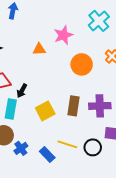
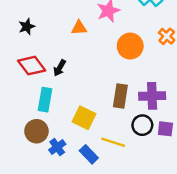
black arrow: (22, 91) -> (60, 68), moved
yellow square: (45, 111) -> (84, 118), moved, turned -36
black circle: (93, 147) -> (142, 125), moved

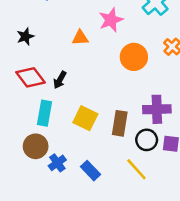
brown rectangle: (120, 96) -> (120, 123), moved
yellow square: (84, 118) -> (85, 118), moved
yellow line: (113, 142) -> (136, 169), moved, turned 30

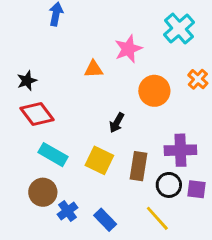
black star: (25, 36) -> (27, 81), moved
black arrow: (60, 80) -> (117, 123), moved
cyan rectangle: (45, 113) -> (53, 155), turned -70

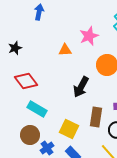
black star: (27, 81) -> (15, 48), moved
black arrow: (117, 123) -> (81, 87), size x1.5
yellow square: (99, 160) -> (69, 129), moved

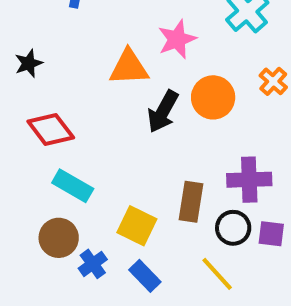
orange triangle: (65, 50) -> (129, 67), size x1.5
black arrow: (81, 87) -> (163, 111), moved

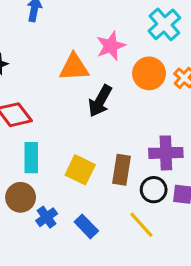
orange circle: (213, 97) -> (149, 73), moved
cyan rectangle: (73, 186) -> (31, 158), turned 60
yellow square: (137, 226) -> (80, 170), moved

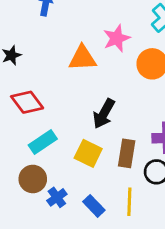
black arrow: (100, 101) -> (104, 114), moved
cyan rectangle: (31, 158) -> (43, 142), turned 56
yellow line: (141, 225) -> (129, 202), moved, turned 44

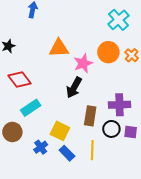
pink star: (117, 38) -> (83, 63), moved
yellow square: (88, 153) -> (60, 131), moved
brown circle: (33, 179) -> (12, 132), moved

